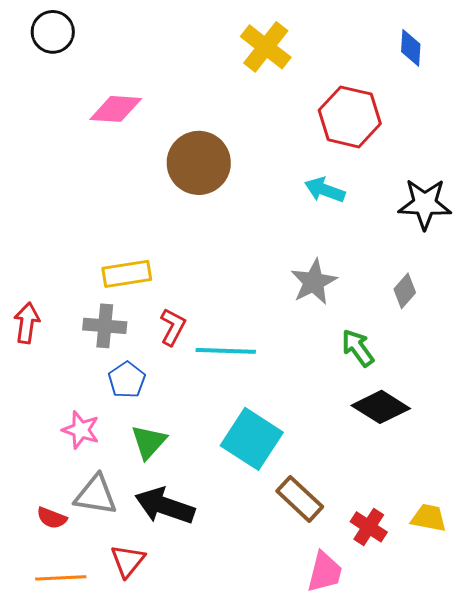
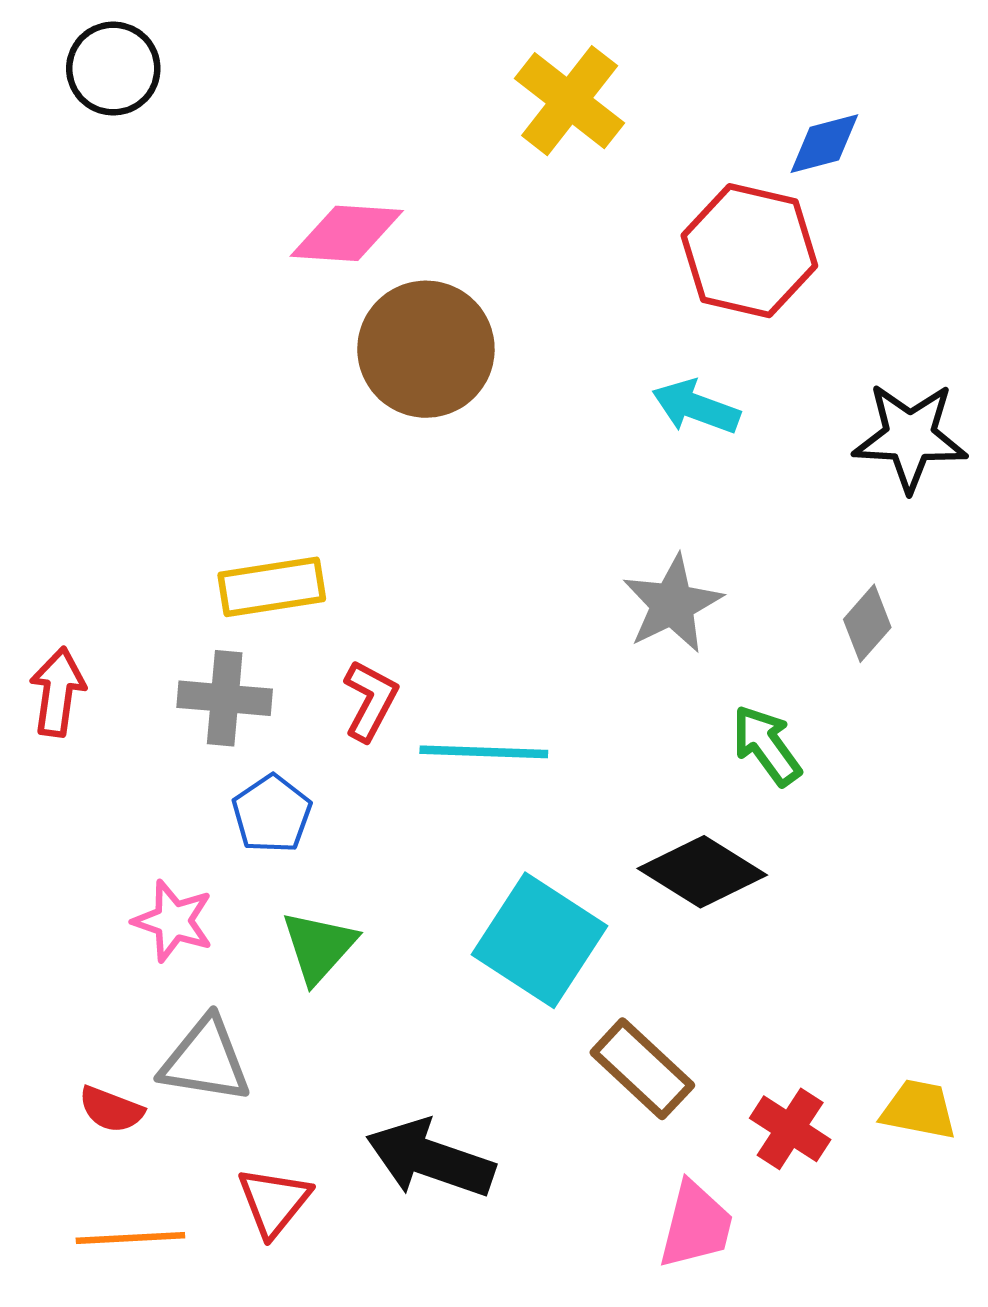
blue diamond: (411, 48) -> (824, 144), moved, turned 72
pink diamond: (116, 109) -> (347, 233), moved
black diamond: (381, 407) -> (702, 872), moved
black arrow: (165, 506) -> (430, 1159), moved

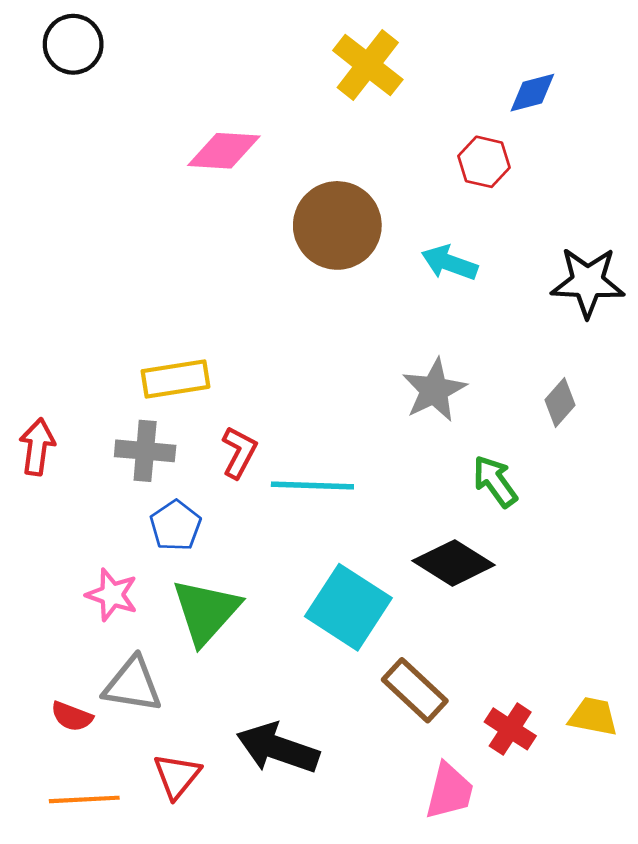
red hexagon: (749, 251) -> (484, 162), size x0.6
brown circle: (426, 349) -> (337, 225), moved
green triangle: (319, 947) -> (206, 611), size x1.4

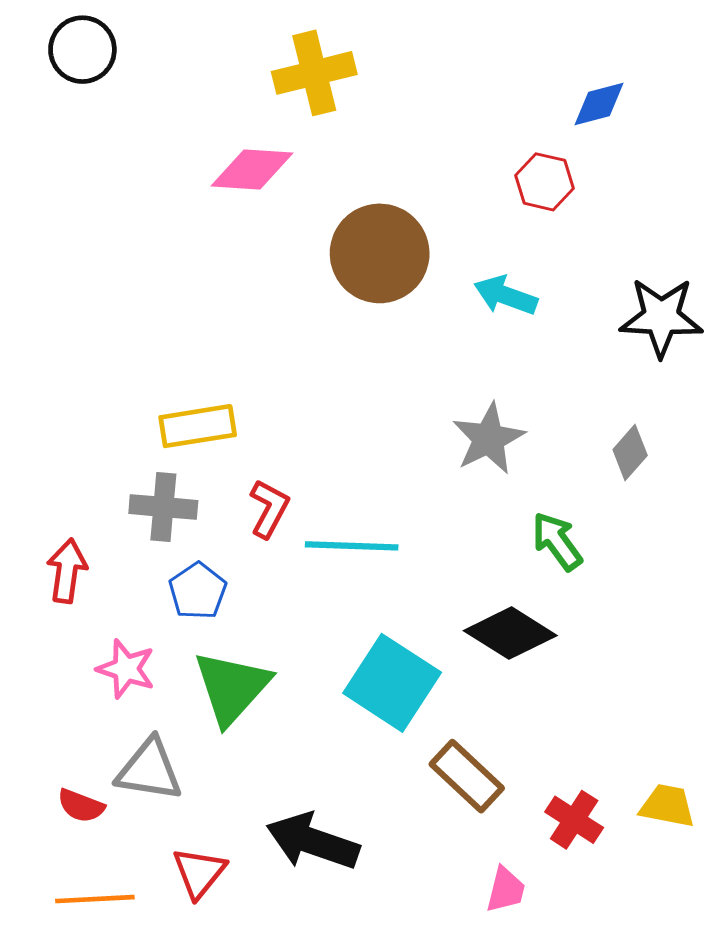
yellow cross: (368, 65) -> (314, 73), moved, turned 38
red arrow: (37, 447) -> (67, 571), moved
pink trapezoid: (449, 791) -> (506, 890), size x0.7

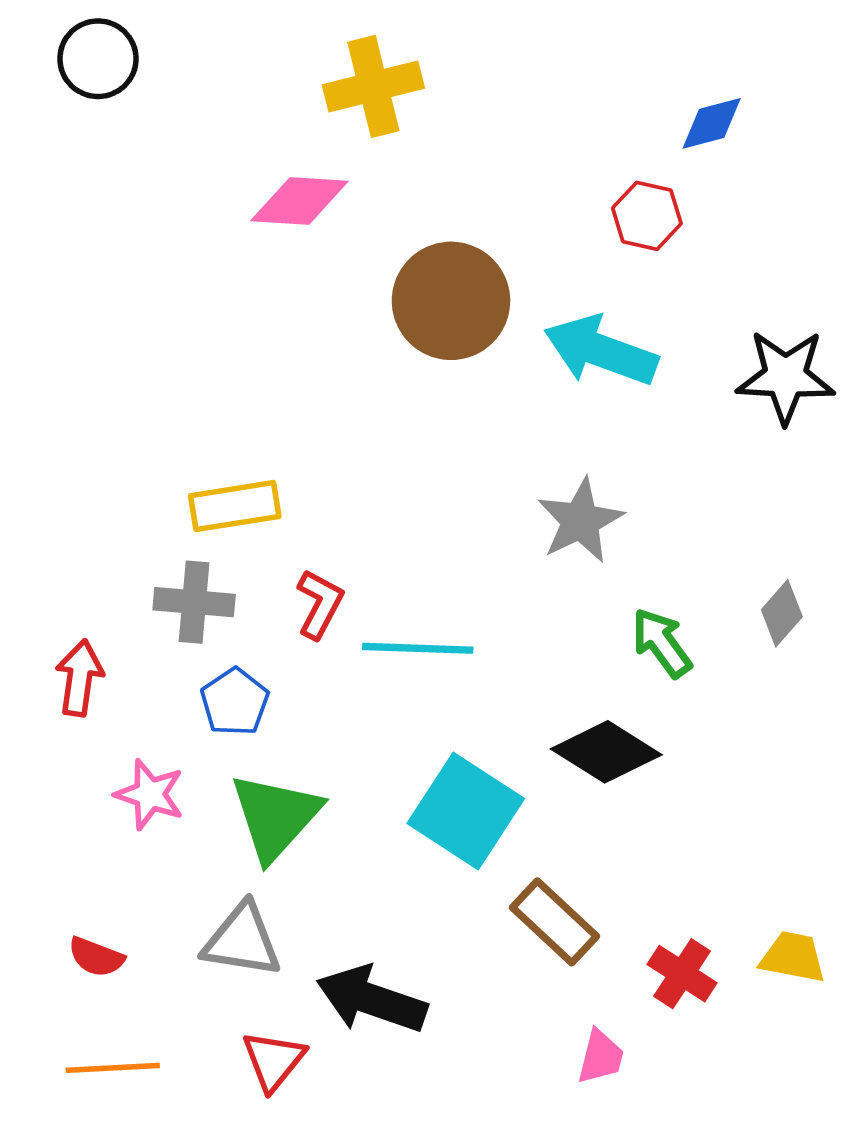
cyan arrow: (506, 295) -> (601, 351), size x1.5
gray diamond: (630, 453) -> (782, 613), moved
gray triangle: (149, 770) -> (242, 940), moved
red triangle: (199, 873) -> (274, 1061), moved

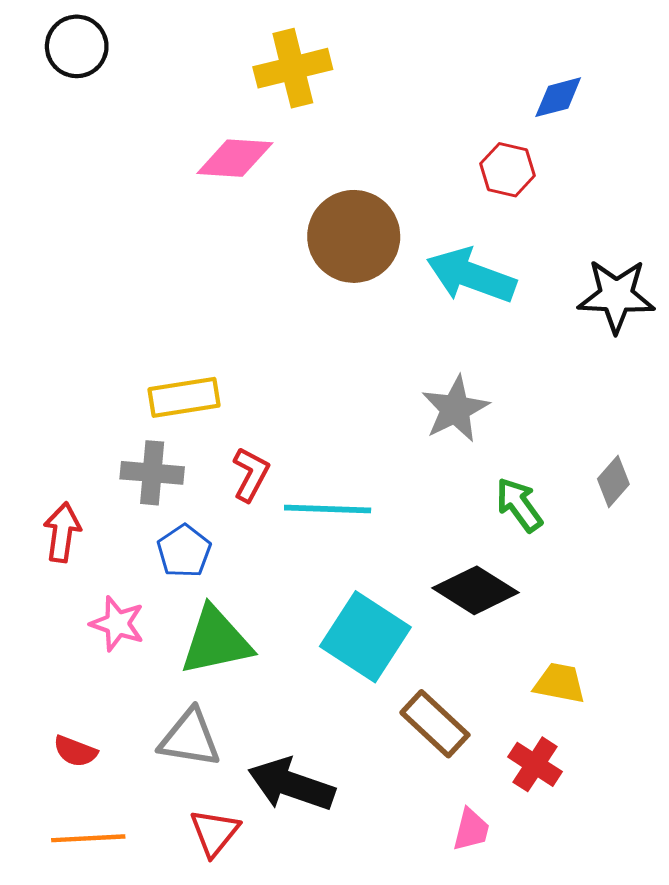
green triangle: (275, 817) -> (216, 641), turned 36
yellow trapezoid: (793, 957) -> (560, 683), moved

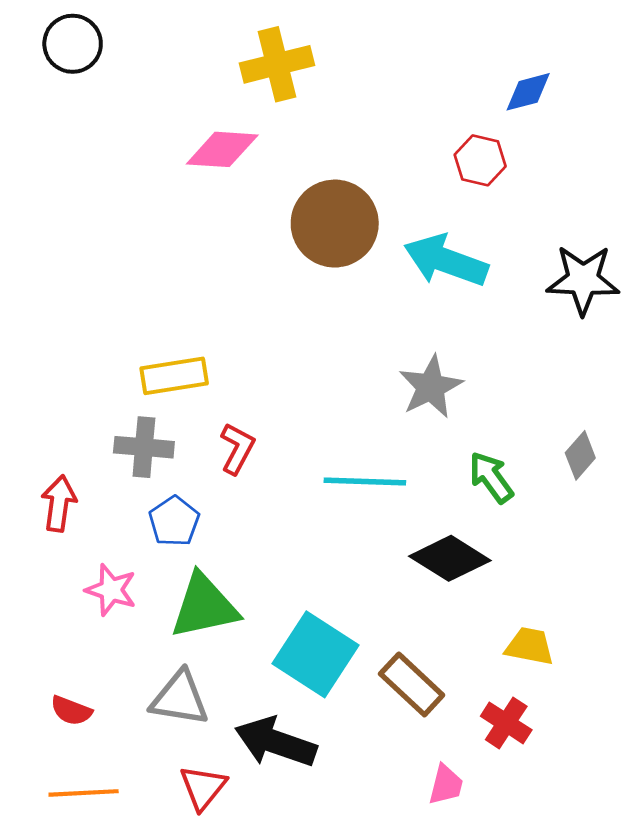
cyan line: (328, 509) -> (365, 481), moved
cyan square: (365, 637) -> (315, 654), moved

